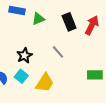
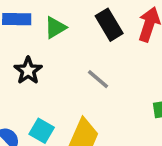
black star: (24, 55) -> (28, 71), moved

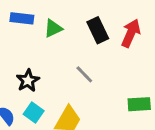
black star: (28, 71) -> (28, 81), moved

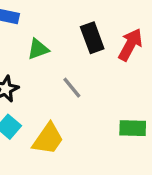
green triangle: (53, 28) -> (38, 49), moved

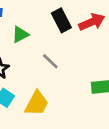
red arrow: (130, 45) -> (92, 22), turned 45

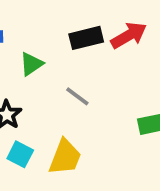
black rectangle: (61, 20) -> (86, 38), turned -70

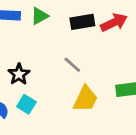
green triangle: (31, 64) -> (40, 16), moved
yellow trapezoid: (65, 157) -> (85, 99), moved

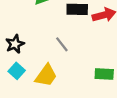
yellow trapezoid: (85, 99) -> (46, 76), moved

